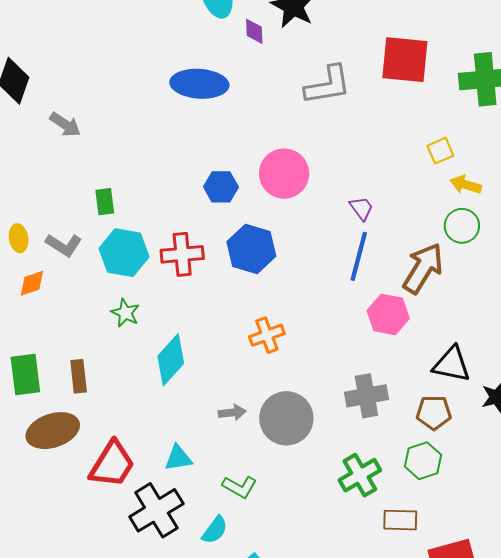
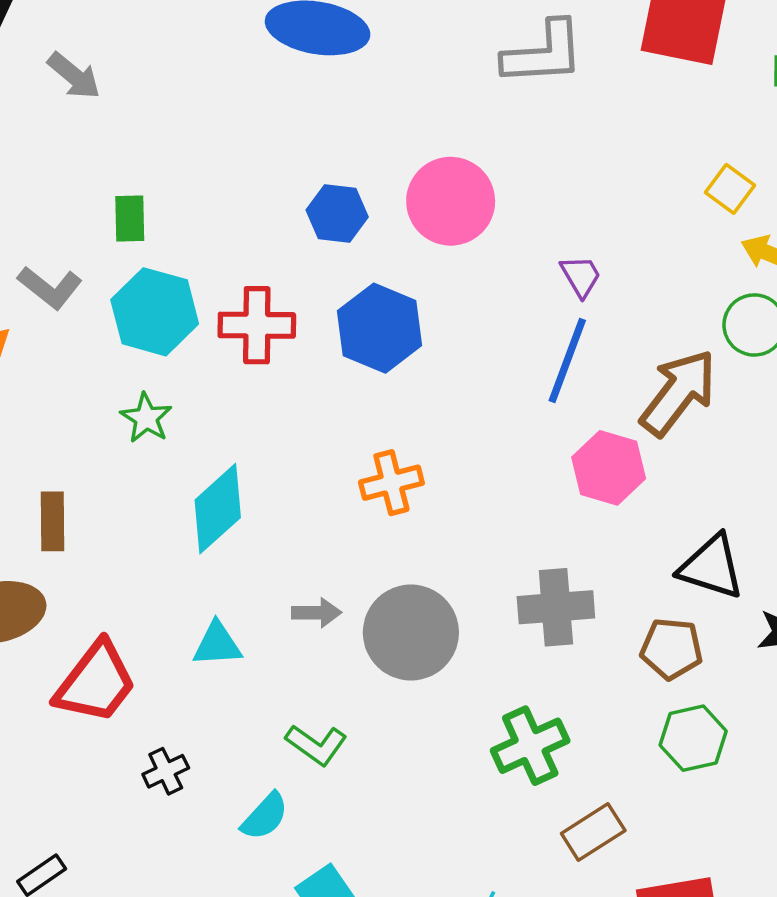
yellow square: (440, 151) -> (730, 189), turned -36
cyan triangle: (178, 458) -> (217, 644), moved
green hexagon: (423, 461) -> (693, 738), moved
black cross: (156, 510) -> (166, 771), size x0.5
brown rectangle: (400, 520) -> (593, 832), turned -40

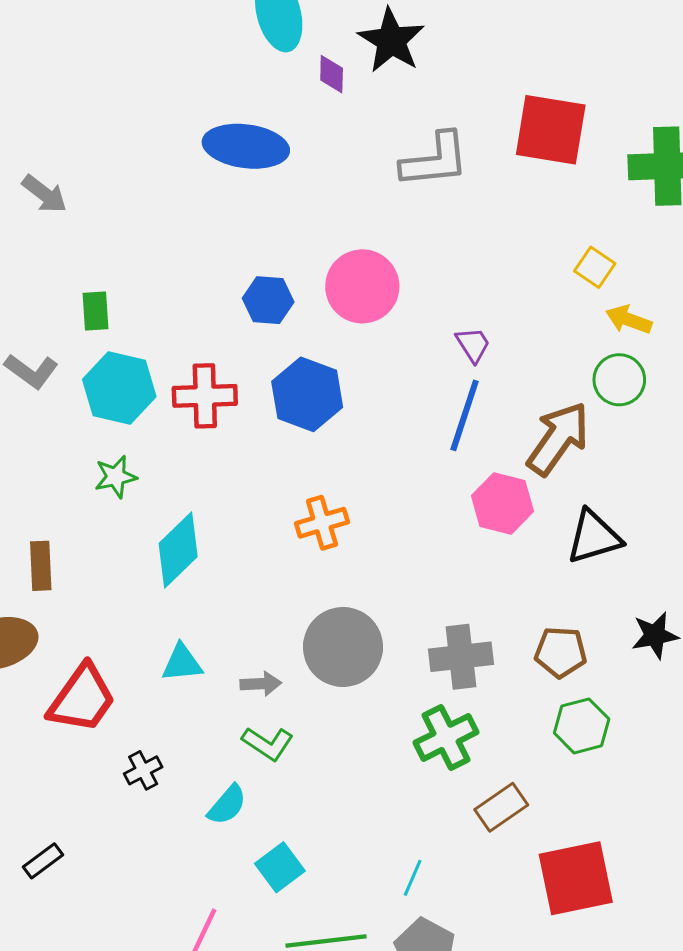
green star: (146, 418) -> (116, 477), turned 30
black triangle: (711, 567) -> (594, 537), moved, turned -32
gray cross: (556, 607) -> (461, 657), moved
gray arrow: (316, 613) -> (261, 684), moved

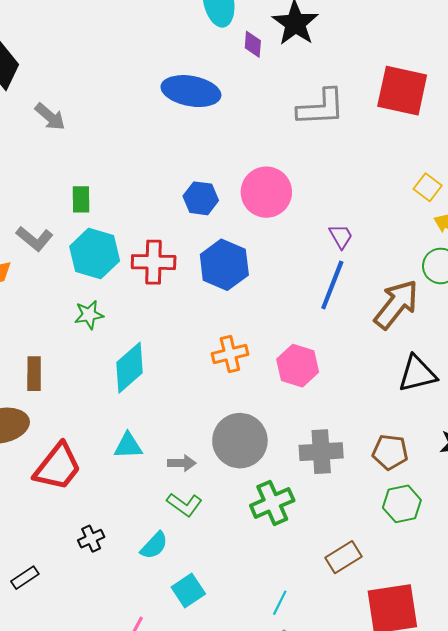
pink hexagon: (502, 503) -> (298, 366), moved
green cross: (446, 737) -> (272, 503), moved
black cross: (143, 770) -> (91, 539), moved

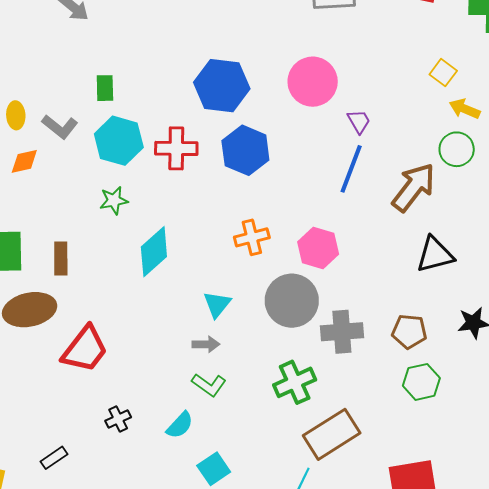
pink circle: (266, 192) -> (313, 82), moved
blue hexagon: (201, 198) -> (222, 86), size x1.6
gray circle: (240, 441) -> (292, 301), moved
cyan triangle: (128, 446) -> (217, 304), moved, turned -48
brown rectangle: (344, 557) -> (332, 434), moved, size x1.6

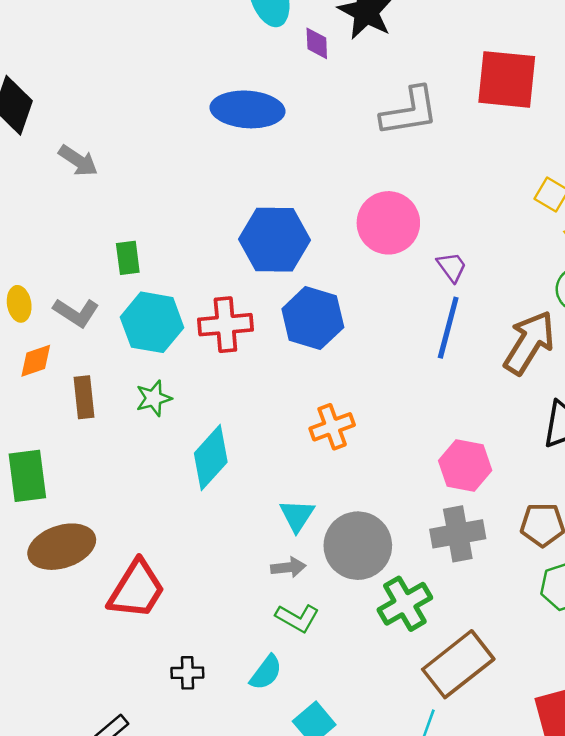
pink hexagon: (318, 248) -> (465, 466), moved
brown rectangle: (61, 258) -> (84, 397), moved
gray circle: (292, 301) -> (358, 546), moved
black cross: (118, 419) -> (187, 673), turned 30

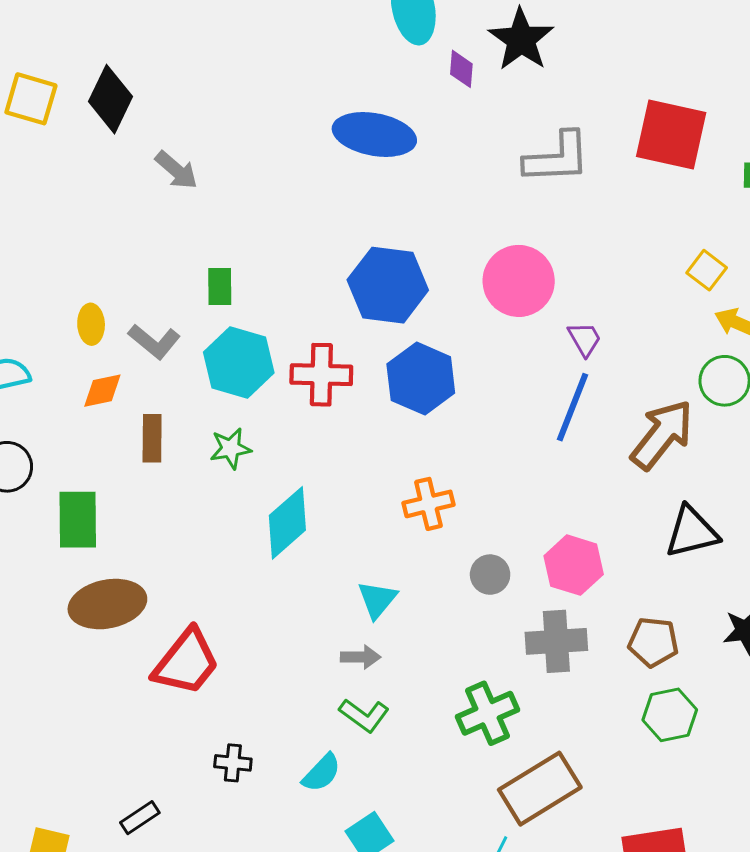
gray circle: (358, 546) -> (490, 575), moved, size x0.5

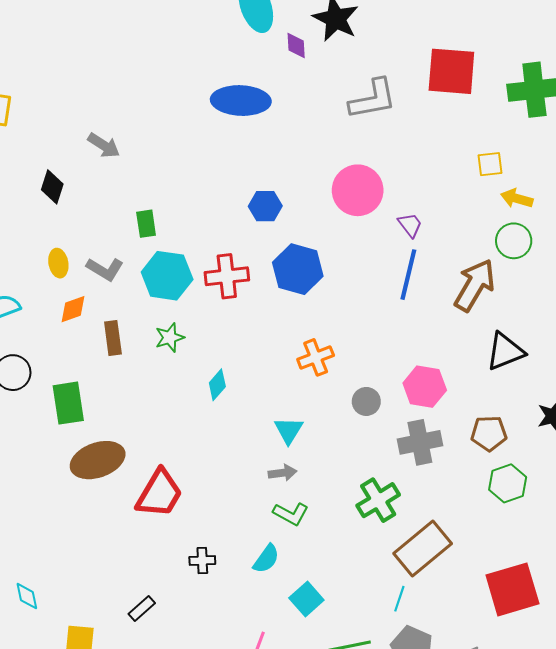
black diamond: (110, 99) -> (52, 187), moved, size x0.7
yellow square: (707, 270) -> (490, 164), turned -36
blue hexagon: (388, 285) -> (265, 206), size x0.6
cyan diamond: (287, 523) -> (217, 385), size x0.6

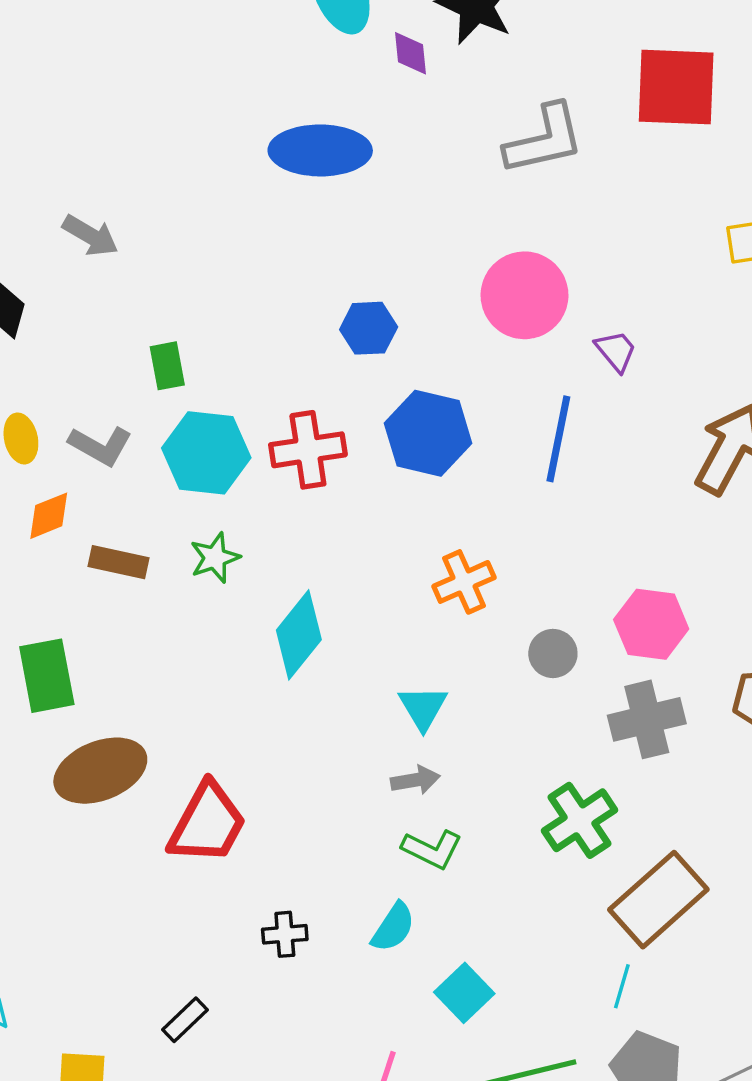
blue line: (408, 275) -> (558, 439), moved
brown rectangle: (113, 338) -> (118, 562), turned -68
cyan diamond: (217, 385) -> (299, 635), size x1.6

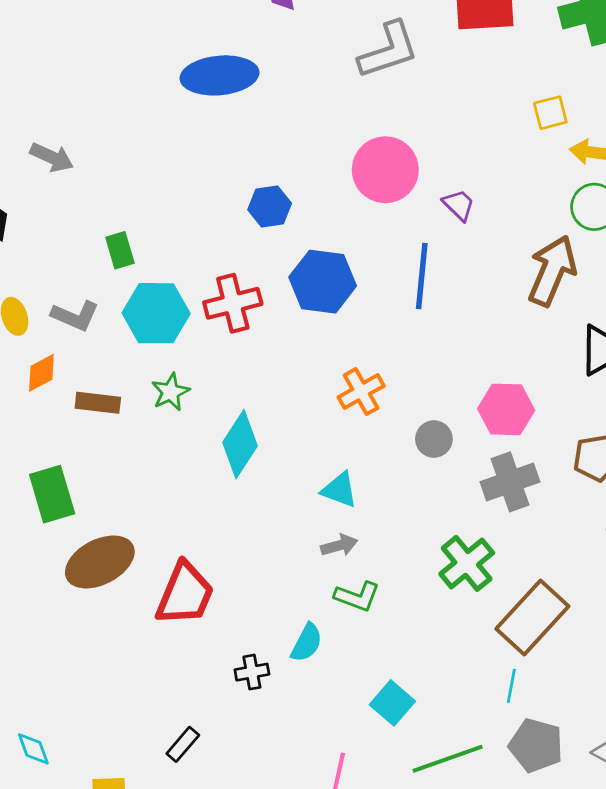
cyan triangle: (423, 708) -> (340, 490), turned -33
cyan semicircle: (393, 927) -> (307, 643), moved

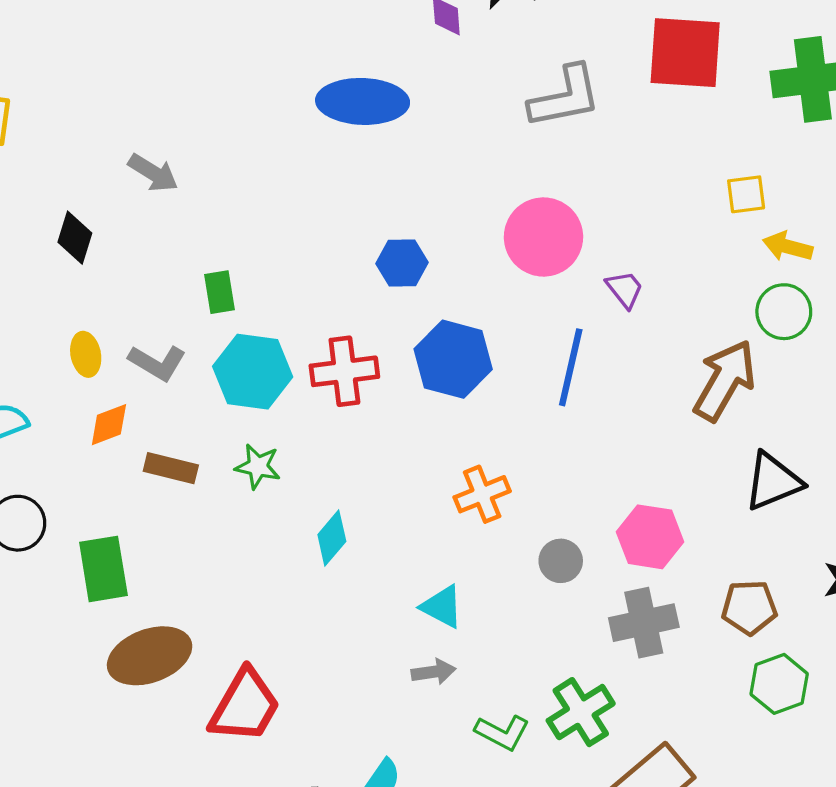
green star: (170, 392) -> (258, 466), turned 30
cyan diamond: (240, 444) -> (332, 538), size x0.7
green L-shape: (357, 596) -> (502, 733), moved

